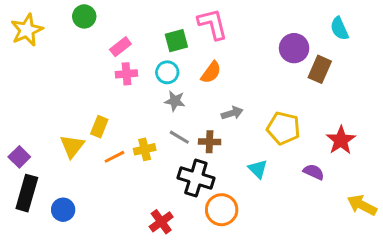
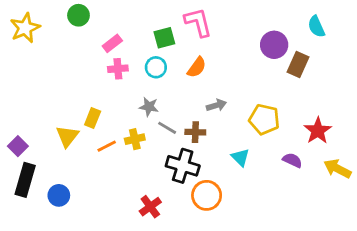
gray star: (175, 101) -> (149, 107), moved
yellow arrow: (362, 205) -> (337, 169), moved

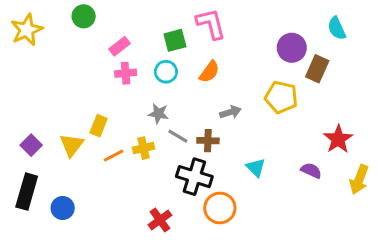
yellow pentagon: (264, 119) -> (281, 97), moved
purple square: (18, 146) -> (31, 145), moved
yellow arrow: (337, 169) -> (359, 180), turned -96

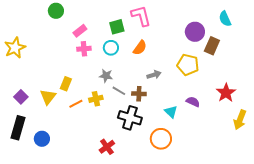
yellow star: (27, 30) -> (15, 48), moved
purple semicircle: (311, 171) -> (193, 102), moved
orange circle: (220, 208) -> (161, 139), moved

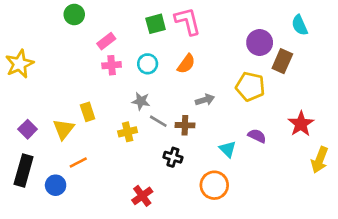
green square: (117, 27) -> (156, 24), moved
yellow rectangle: (66, 84) -> (88, 112), turned -40
orange line: (76, 104) -> (78, 163), moved
black cross: (130, 118) -> (173, 157), size x0.6

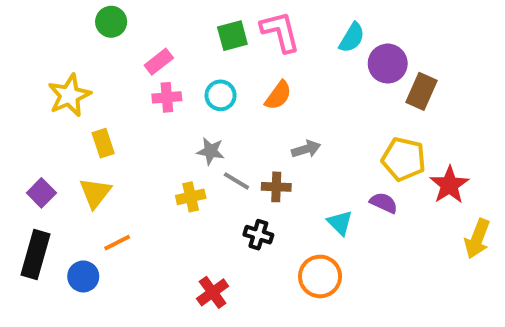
cyan semicircle: (300, 25) -> (352, 38), moved, turned -125
yellow star: (20, 64) -> (69, 95), moved
yellow pentagon: (250, 87) -> (404, 159), moved
yellow rectangle: (88, 112) -> (103, 143), moved

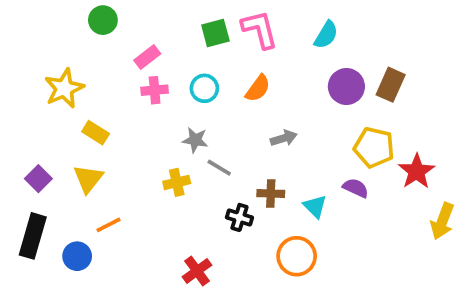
purple circle: (388, 64) -> (346, 86), moved
yellow rectangle: (103, 143) -> (96, 133), turned -40
brown cross: (276, 187) -> (271, 193), moved

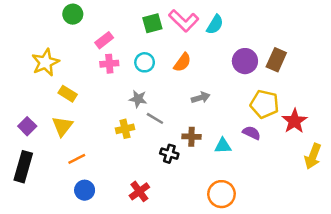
pink L-shape: (260, 29) -> (184, 21), turned 148
cyan semicircle: (326, 35) -> (215, 25), moved
cyan triangle: (315, 206) -> (223, 146), turned -48
blue circle: (77, 256) -> (85, 190), moved
orange circle: (297, 256) -> (221, 194), moved

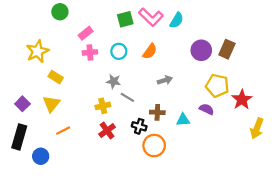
blue circle: (85, 190) -> (41, 156), moved
red cross: (139, 191) -> (107, 131), moved
orange circle: (221, 194) -> (154, 146), moved

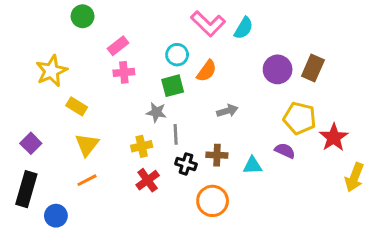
green square: (125, 19) -> (173, 86), moved
cyan circle: (119, 51) -> (177, 55), moved
gray line: (127, 97) -> (176, 134), turned 56
yellow triangle: (51, 104) -> (87, 145), moved
black cross: (139, 126) -> (186, 164), moved

